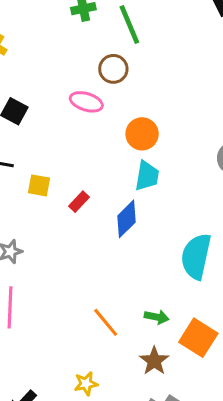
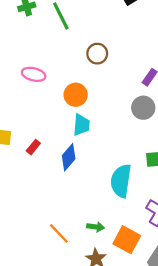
brown circle: (113, 69) -> (97, 54), moved

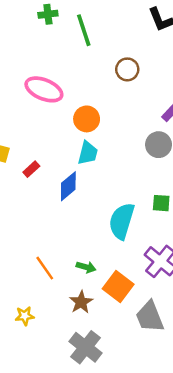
brown circle: (97, 54) -> (127, 69), moved
pink ellipse: (34, 74) -> (44, 89), size x1.4

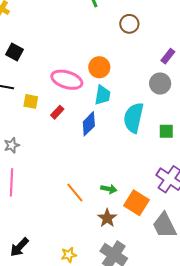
pink ellipse: (44, 89) -> (67, 80), moved
cyan semicircle: (122, 221) -> (134, 118), moved
yellow star: (25, 316) -> (69, 255), moved

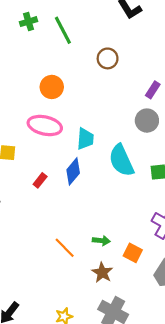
orange circle: (99, 67) -> (52, 87), moved
red rectangle: (57, 112) -> (40, 180), moved
cyan semicircle: (134, 118) -> (121, 160), turned -32
orange square: (136, 203) -> (133, 253), size x0.7

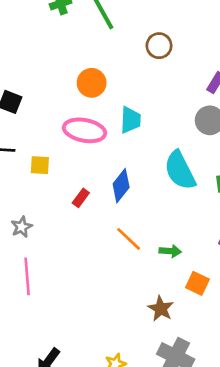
cyan trapezoid: (85, 139) -> (131, 120), moved
green arrow: (101, 241) -> (170, 251), moved
orange line: (65, 248) -> (129, 239), moved

